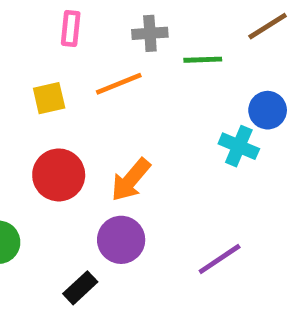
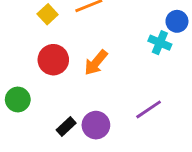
yellow square: (49, 98) -> (48, 14), turned -30
purple circle: (121, 240) -> (96, 125), moved

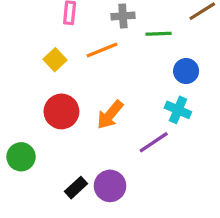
blue circle: (177, 21) -> (186, 71), moved
cyan cross: (160, 43) -> (178, 110), moved
purple line: (149, 109) -> (154, 142), moved

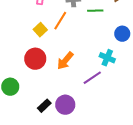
orange line: (102, 50) -> (60, 21), turned -36
yellow square: (55, 60) -> (40, 30), moved
blue circle: (186, 71) -> (122, 34), moved

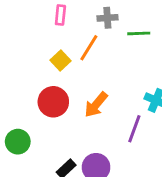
purple line: (92, 78) -> (134, 129), turned -36

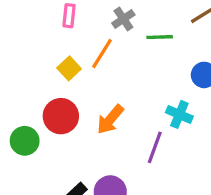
gray cross: (107, 18) -> (123, 19), turned -30
green circle: (18, 142) -> (25, 141), moved

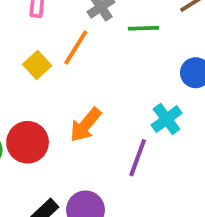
cyan cross: (179, 114) -> (167, 119), turned 30
red circle: (61, 116) -> (28, 142), moved

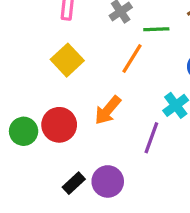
orange line: (76, 48) -> (132, 58), moved
yellow square: (37, 65) -> (67, 60), size x1.4

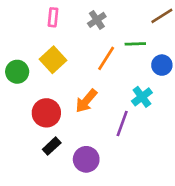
green line: (156, 29) -> (135, 44), moved
green circle: (24, 131) -> (17, 72), moved
black rectangle: (74, 183) -> (52, 146), moved

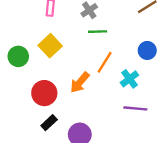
green line: (135, 44) -> (98, 32), moved
orange line: (106, 58) -> (105, 62), moved
purple line: (122, 123) -> (135, 108), moved, turned 75

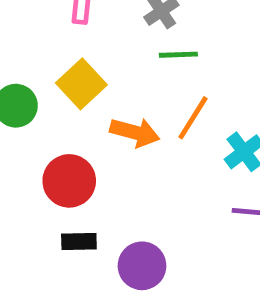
orange arrow: (80, 82) -> (135, 132), moved, turned -115
black rectangle: (49, 123) -> (79, 242), turned 42

